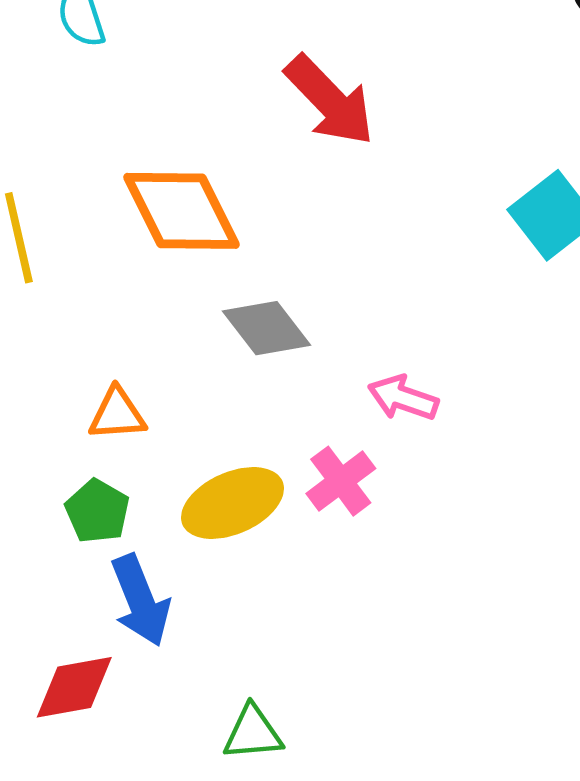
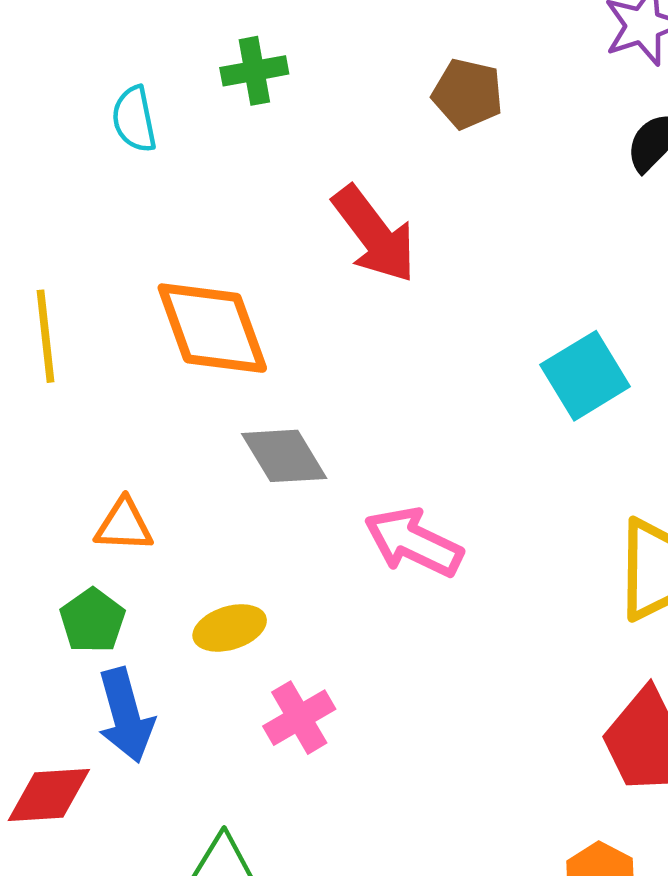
pink arrow: (403, 398) -> (413, 542), size x1.4
pink cross: (341, 481) -> (299, 718), moved
yellow ellipse: (233, 503) -> (230, 628), size x0.7

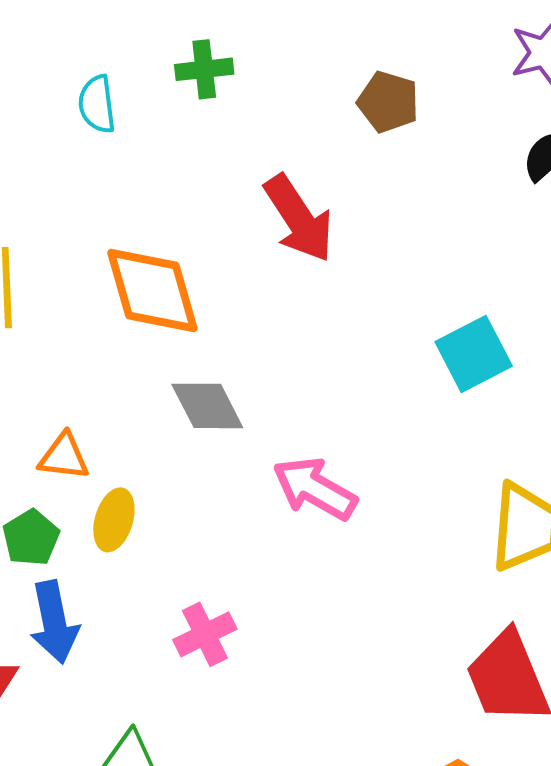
yellow ellipse: (230, 628) -> (114, 520), moved, turned -60

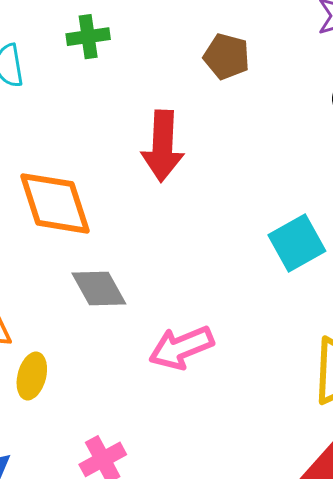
red arrow: (299, 219) -> (163, 146), turned 38
pink arrow: (315, 489) -> (181, 348), turned -50

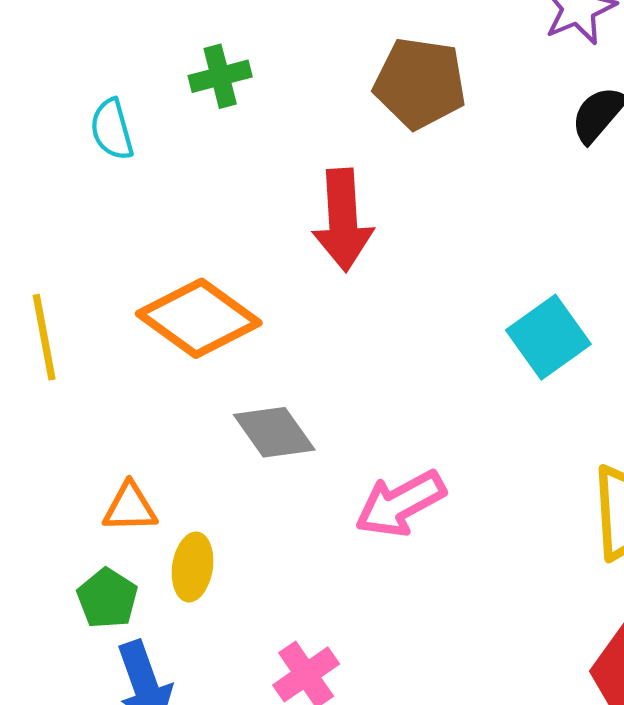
brown pentagon: (227, 56) -> (420, 83), size x1.4
orange diamond: (55, 203) -> (199, 318), turned -30

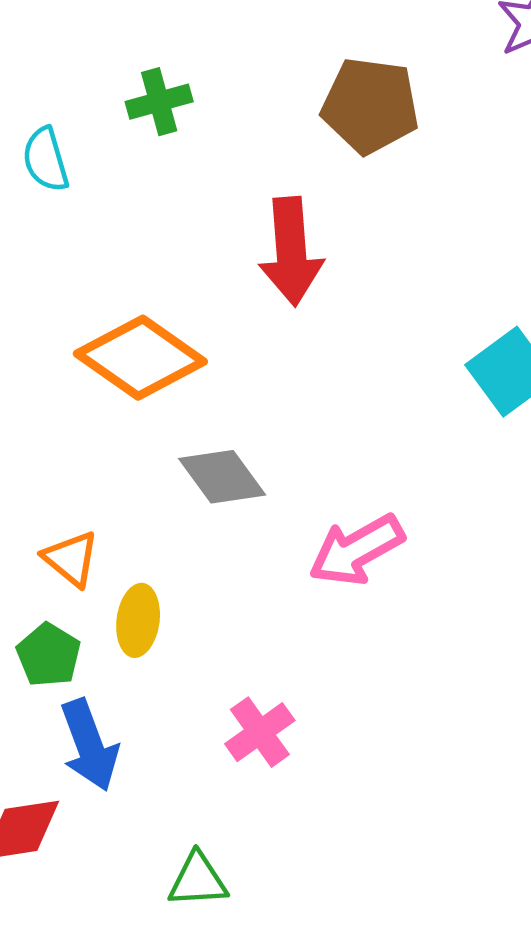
orange triangle: (130, 507) -> (71, 559), turned 42

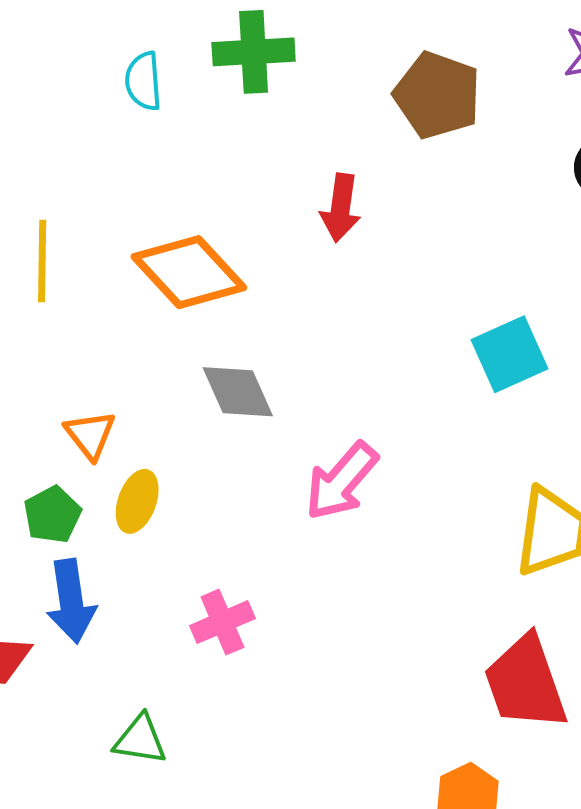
green cross: (159, 102) -> (254, 52), size x1.4
red arrow: (291, 251) -> (341, 208), size x0.7
pink arrow: (357, 550) -> (341, 481), turned -32

